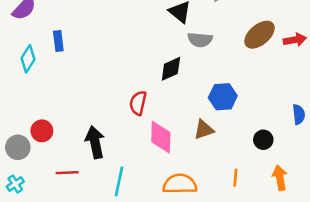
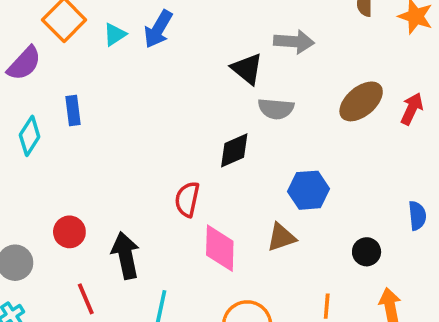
red arrow: (295, 40) -> (412, 109), turned -55
red circle: (42, 131) -> (69, 232), moved
red line: (67, 173) -> (86, 299), turned 70

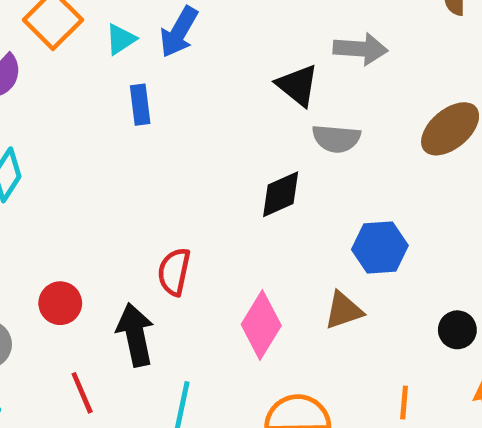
blue rectangle: (73, 111) -> (140, 105), moved
red semicircle: (187, 199) -> (174, 272), moved
pink diamond: (220, 248) -> (261, 325), turned 30

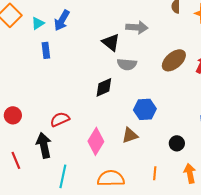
red semicircle: (174, 272) -> (60, 119), turned 54
red circle: (60, 303) -> (13, 115), moved
red line: (82, 393) -> (16, 160), moved

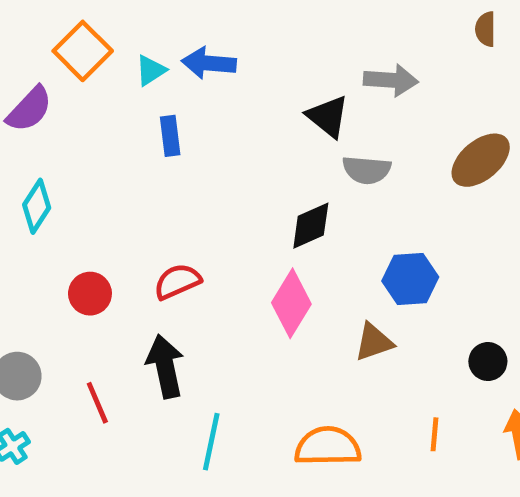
blue arrow: (62, 20) -> (209, 63), turned 65
red semicircle: (60, 119) -> (177, 281), moved
pink diamond: (96, 141) -> (291, 303), moved

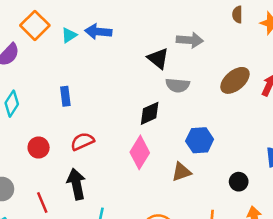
blue rectangle: (170, 136) -> (65, 96), moved

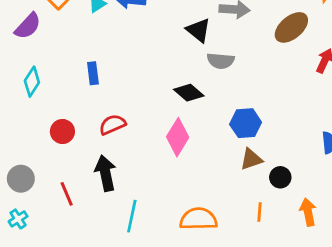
brown ellipse: (235, 80) -> (291, 27), moved
black diamond: (150, 113) -> (189, 93), turned 65
brown triangle: (181, 172) -> (251, 159), moved
black circle: (239, 182) -> (280, 177), moved

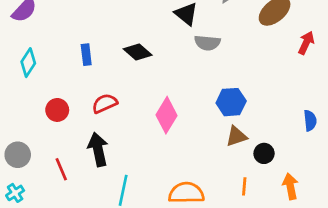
black diamond: (189, 93) -> (138, 52), moved

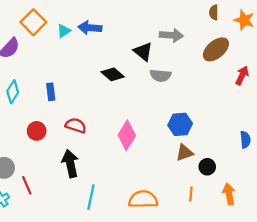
black diamond: (138, 52) -> (113, 74), moved
blue rectangle: (86, 55) -> (51, 92), moved
red semicircle: (105, 103) -> (76, 125), turned 42
red line: (61, 169) -> (27, 185), moved

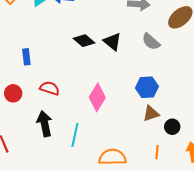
black triangle: (143, 52) -> (112, 42), moved
gray semicircle: (161, 75) -> (151, 42), moved, turned 36
cyan line: (91, 197) -> (75, 135), moved

